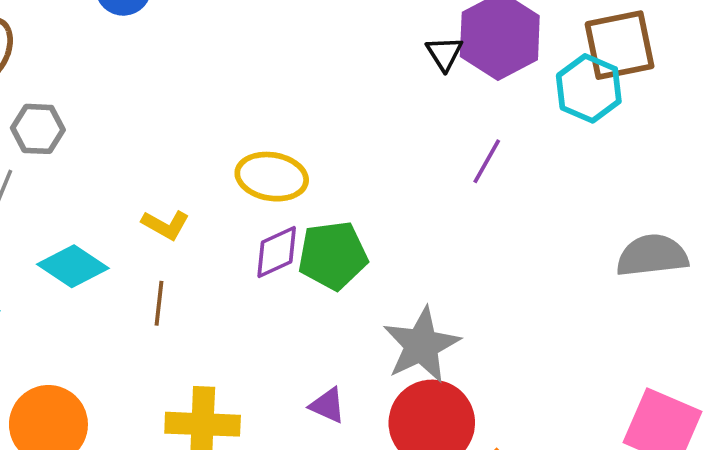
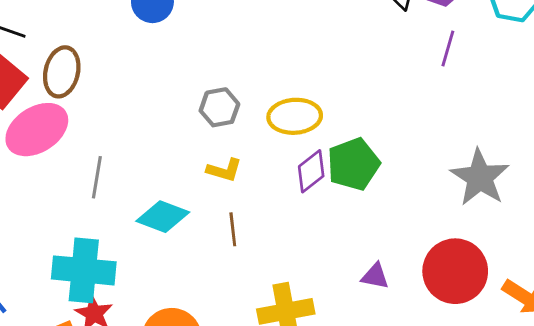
gray hexagon: (38, 129) -> (219, 107), moved
purple line: (487, 161) -> (448, 48), moved
gray star: (421, 345) -> (480, 177), moved

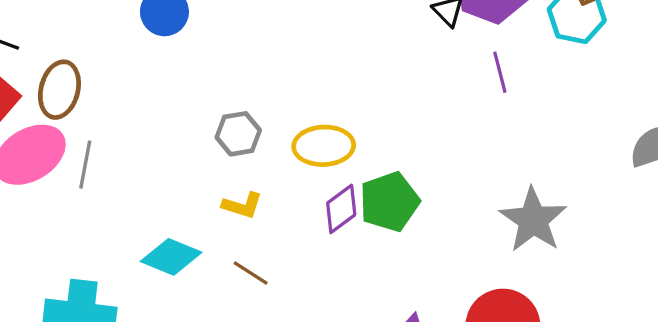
purple line: (448, 48) -> (500, 72), turned -32
gray line: (97, 177) -> (85, 165), moved
brown line: (233, 229) -> (251, 273), turned -52

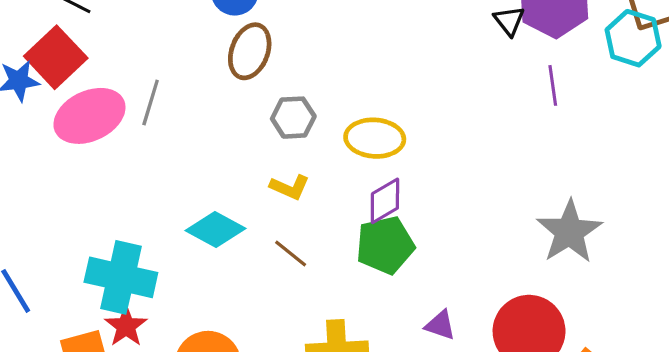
brown ellipse: (59, 90) -> (250, 51), moved
gray line: (85, 165) -> (151, 102), moved
green pentagon: (389, 202) -> (385, 245), moved

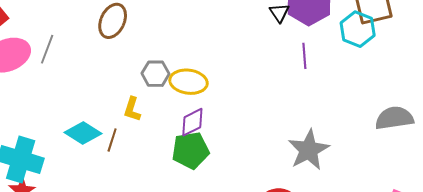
gray hexagon: (293, 118) -> (155, 74), moved
yellow L-shape: (290, 187) -> (132, 109), turned 80
brown line: (291, 253) -> (112, 140), moved, turned 65

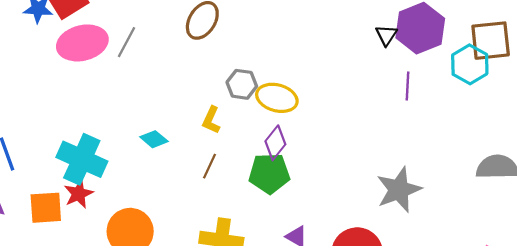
purple diamond: (192, 122) -> (275, 143), turned -32
cyan diamond: (83, 133) -> (154, 139), size x0.7
brown line: (112, 140) -> (209, 166), moved

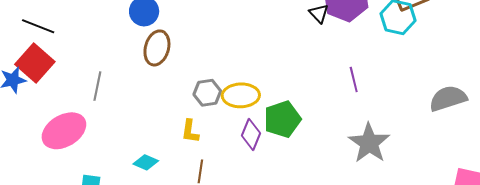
pink ellipse: (82, 43) -> (64, 131), moved
purple line: (408, 86) -> (354, 80), moved
green pentagon: (269, 173) -> (282, 119), moved

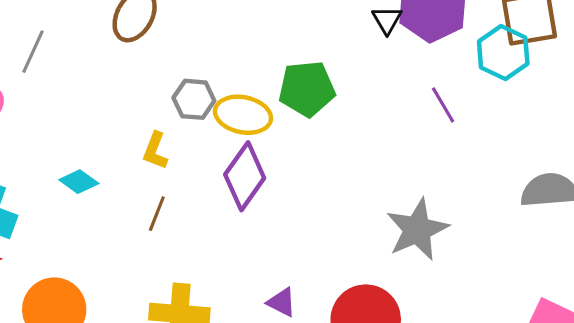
purple line: (354, 80) -> (443, 105), moved, turned -30
green pentagon: (282, 119) -> (307, 89), moved
purple diamond: (251, 134) -> (245, 176), size x1.4

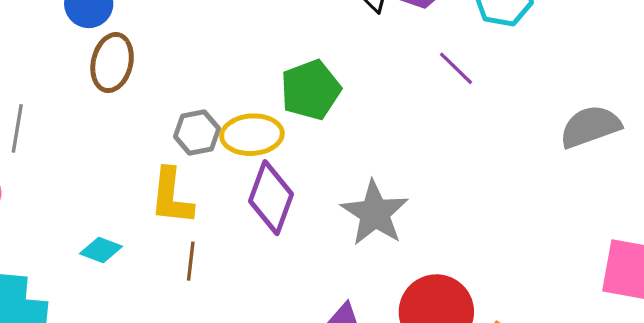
yellow L-shape: (155, 151) -> (171, 197), size x1.5
gray star: (417, 230) -> (375, 213), moved

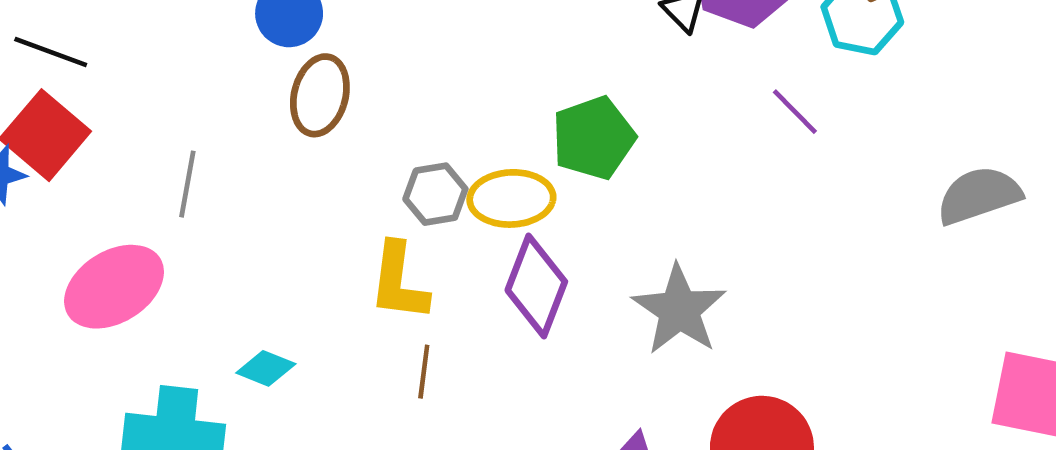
cyan diamond: (101, 250) -> (266, 368), moved

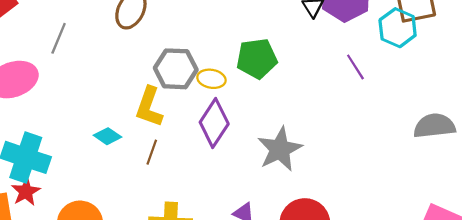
gray hexagon: (435, 194) -> (176, 69), size x1.4
yellow ellipse: (511, 198) -> (211, 79), size x0.7
cyan diamond: (266, 368) -> (108, 136), moved

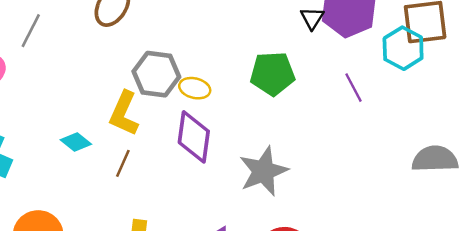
green pentagon: (257, 59) -> (272, 74), moved
purple diamond: (214, 123) -> (194, 137), turned -30

